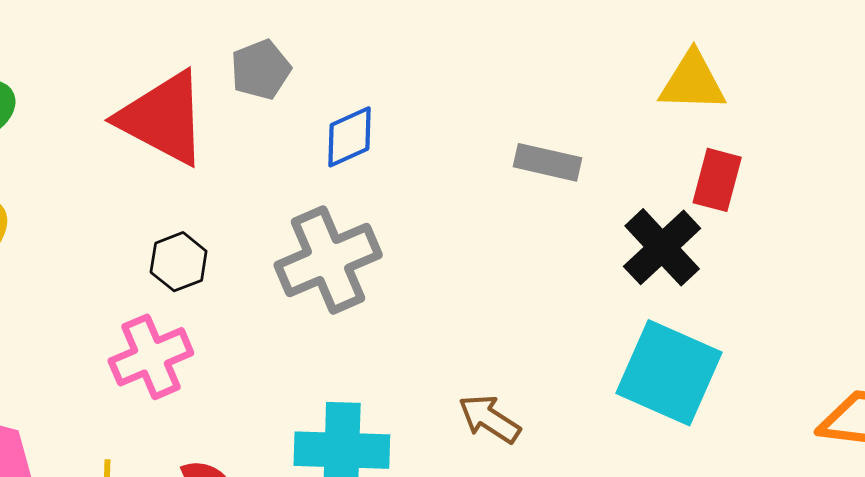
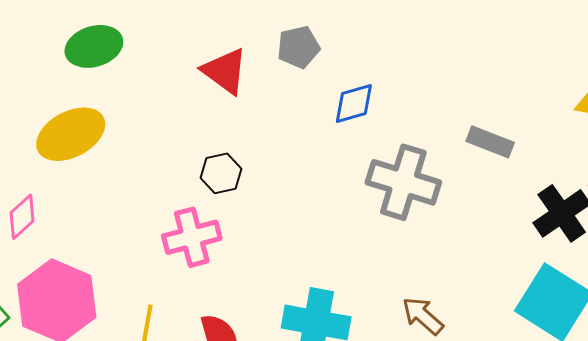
red triangle: (163, 118) -> (225, 71), size x0.7
gray cross: (328, 260) -> (403, 182), moved, turned 32

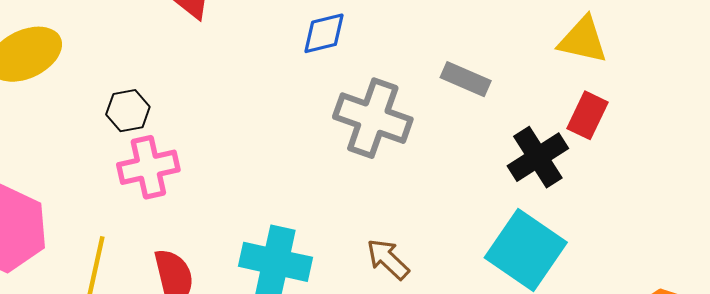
black hexagon: (221, 173) -> (128, 111), moved

